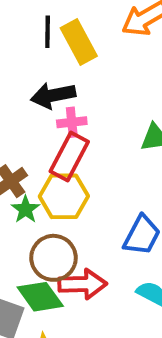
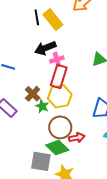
red arrow: (82, 284) -> (77, 138), size x0.7

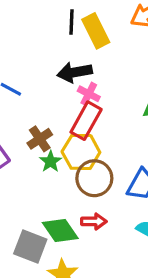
pink cross: (57, 59) -> (89, 94), turned 32
brown circle: (60, 127) -> (94, 178), moved

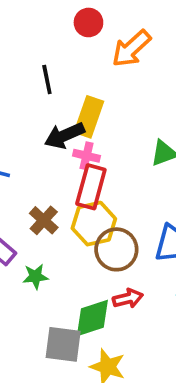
yellow rectangle: (96, 31) -> (89, 117), moved, turned 60
green star: (51, 161) -> (35, 276), moved, turned -30
green diamond: (60, 230) -> (92, 318), turned -60

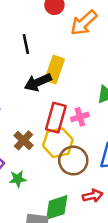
pink cross: (87, 156) -> (80, 117), moved, turned -30
red arrow: (128, 298) -> (93, 196), moved

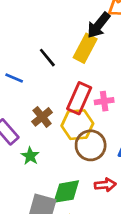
black line: (26, 44) -> (47, 58), moved, turned -36
black arrow: (38, 82) -> (99, 25), moved, turned -36
green star: (18, 179) -> (30, 156), turned 30

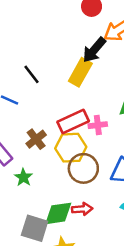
black line: (47, 58) -> (32, 74), moved
red rectangle: (79, 98) -> (73, 122), turned 40
red arrow: (105, 185) -> (82, 209), moved

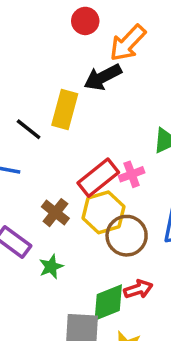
black arrow: (94, 50) -> (103, 77), turned 36
yellow rectangle: (80, 72) -> (65, 110), moved
green star: (23, 177) -> (51, 267), turned 30

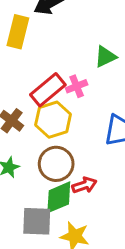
brown circle: (127, 236) -> (56, 164), moved

